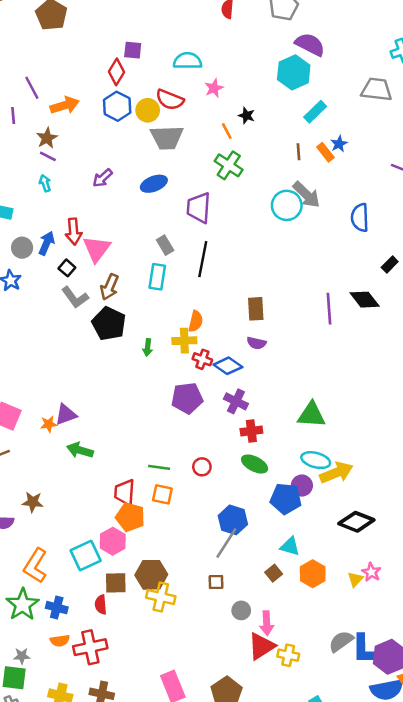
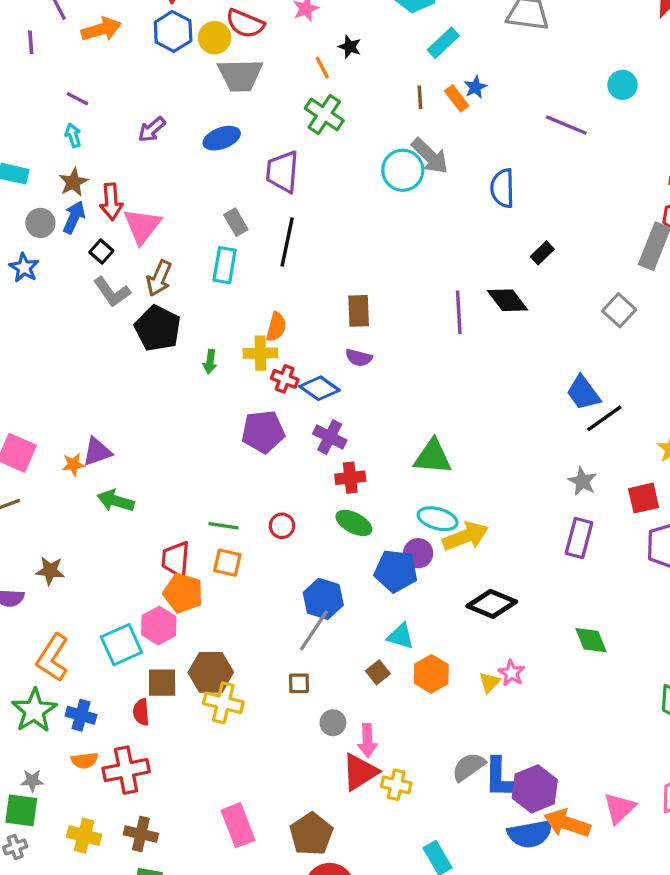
brown star: (47, 138) -> (73, 182), moved

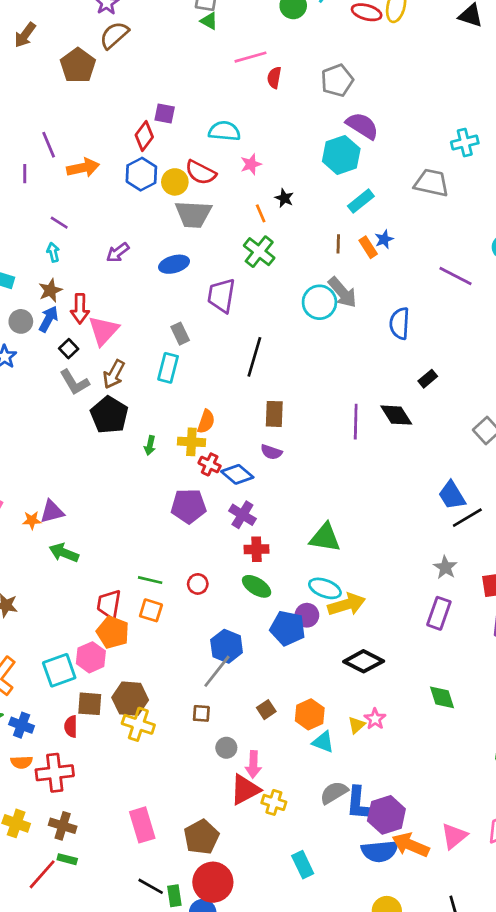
black line: (287, 242) -> (254, 357), moved
cyan triangle: (401, 636) -> (323, 742), moved

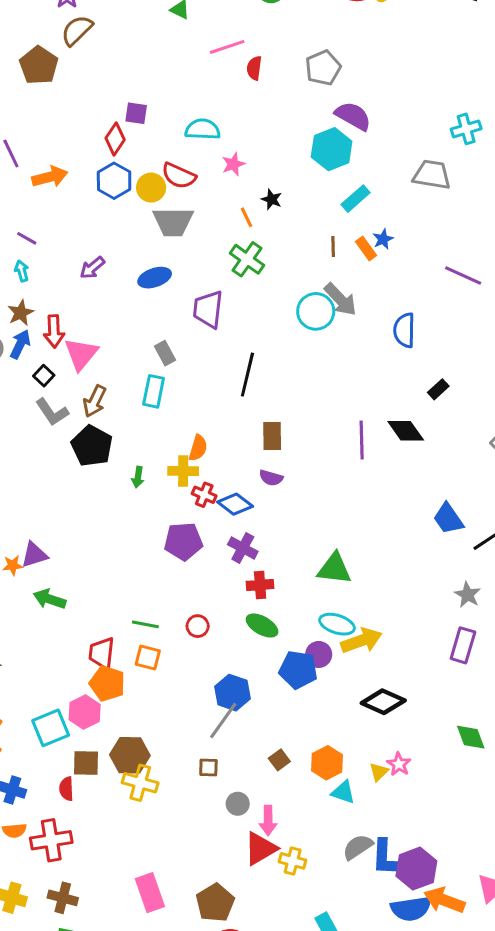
blue trapezoid: (452, 495) -> (448, 519), moved

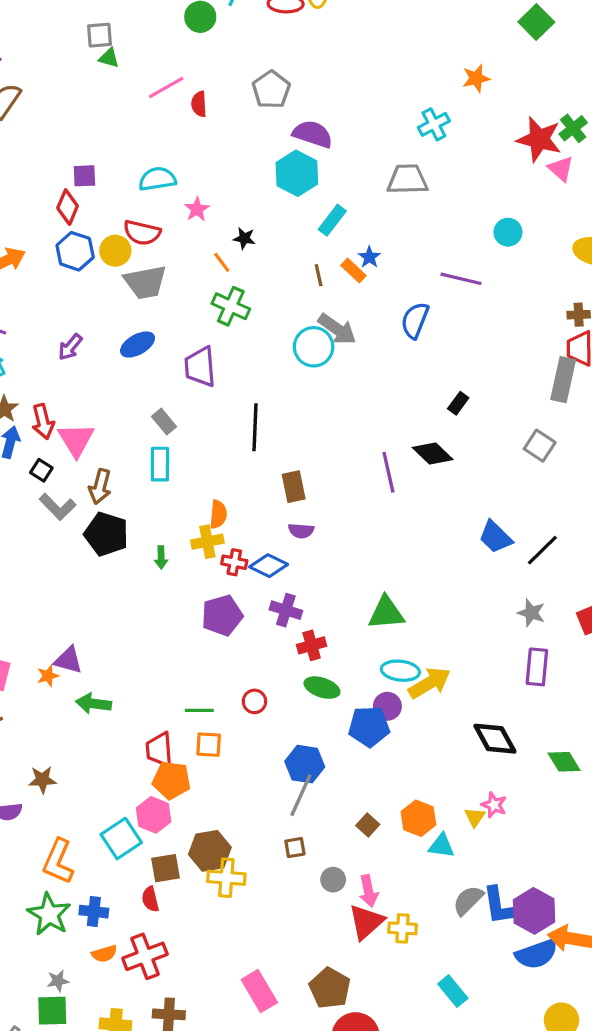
blue semicircle: (404, 330) -> (415, 320), moved, turned 32
purple triangle: (34, 555) -> (68, 660), turned 44
black diamond: (383, 702) -> (495, 739), moved, turned 48

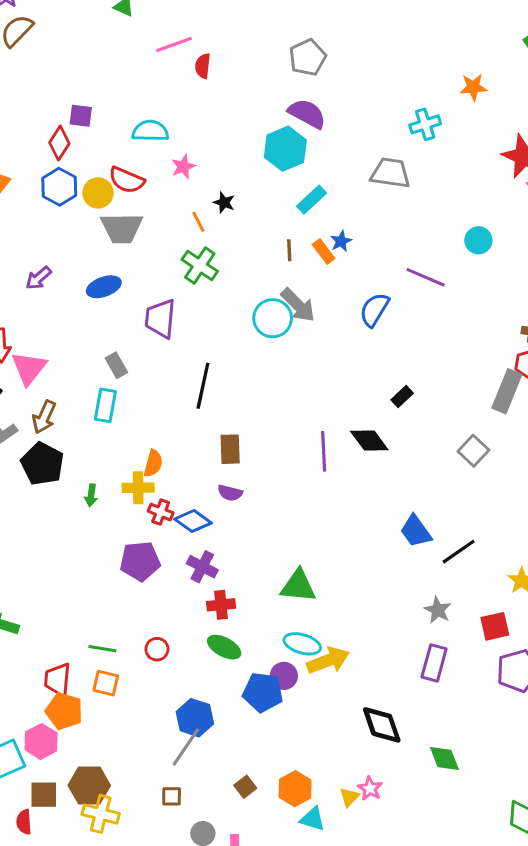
gray pentagon: (271, 90) -> (308, 57), moved

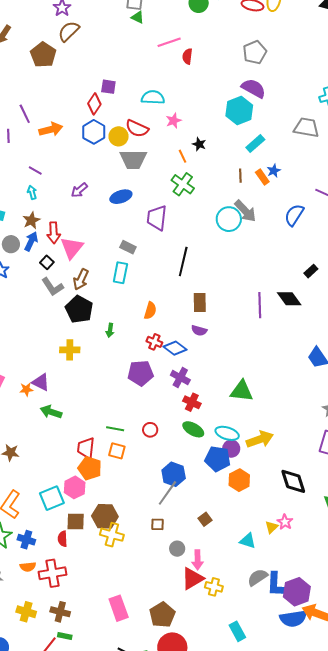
gray rectangle: (116, 365) -> (128, 247), turned -35
yellow cross: (138, 488) -> (70, 350), moved
red cross: (221, 605) -> (192, 402), turned 30
cyan ellipse: (302, 644) -> (227, 433), moved
orange hexagon: (295, 789) -> (239, 480), moved

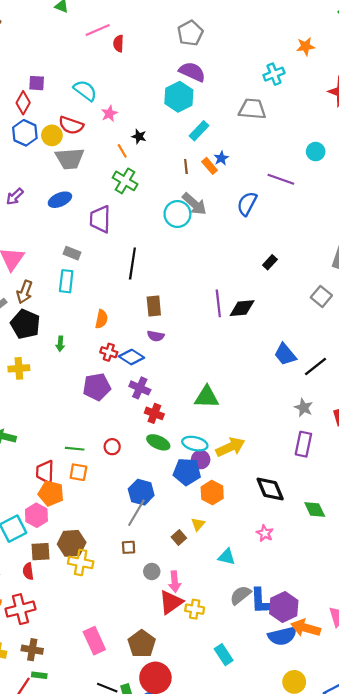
cyan semicircle: (153, 97) -> (85, 91), turned 40
black diamond: (289, 299) -> (242, 308), moved, turned -55
yellow triangle: (272, 527) -> (198, 524), moved

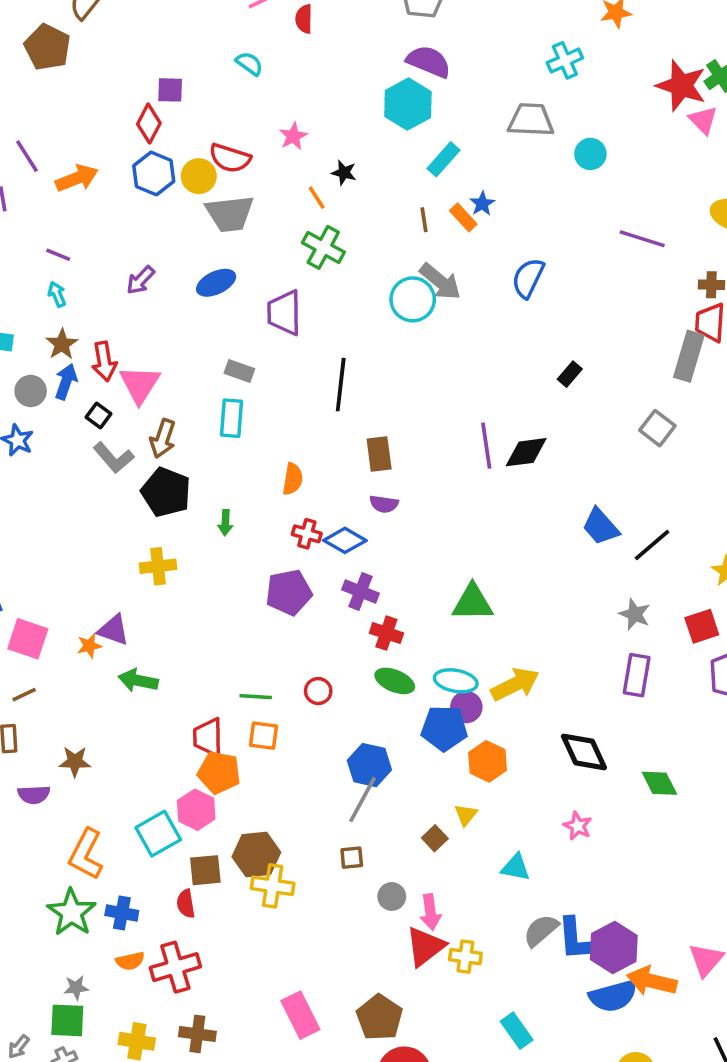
cyan semicircle: (85, 91) -> (249, 64), moved, size x0.7
cyan circle: (316, 152) -> (590, 154), moved
purple line: (281, 179) -> (642, 239), moved

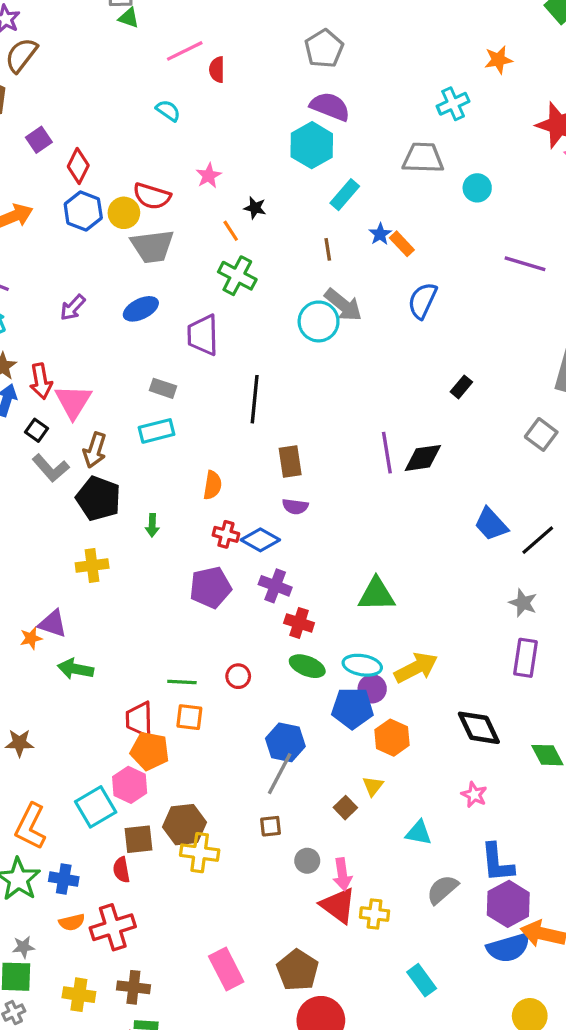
purple square: (170, 90) -> (39, 140), moved, turned -35
orange rectangle: (463, 217) -> (402, 244), moved
cyan rectangle: (232, 418) -> (157, 431), turned 72
blue L-shape: (576, 939) -> (497, 863), moved
red triangle: (425, 946) -> (338, 905), turned -45

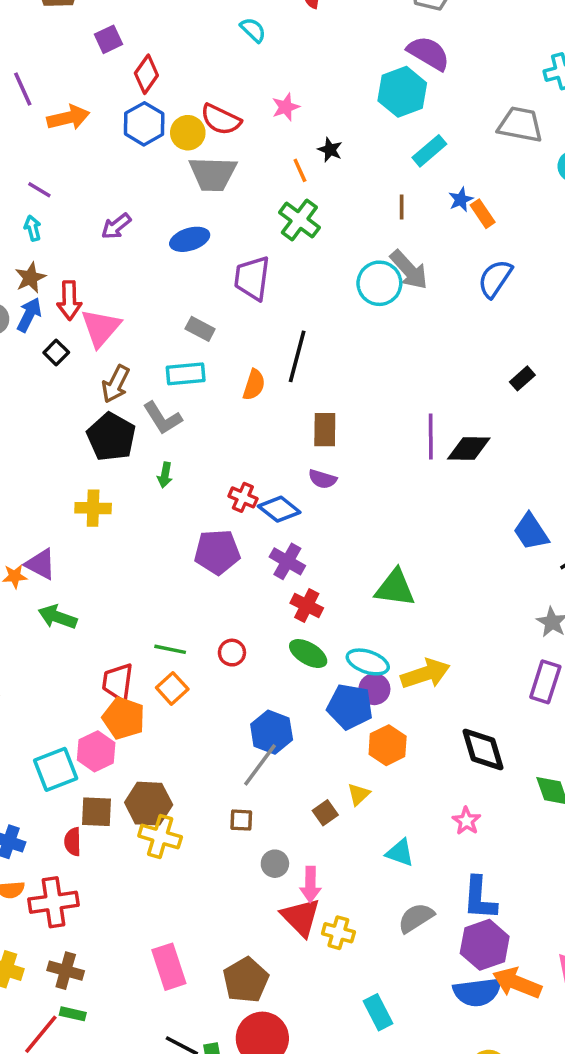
gray L-shape: (51, 468) -> (163, 418), moved
orange semicircle: (212, 485) -> (254, 385), moved
orange square: (189, 717) -> (172, 688), turned 32

